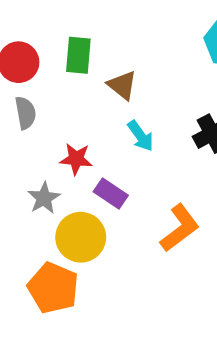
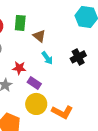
orange L-shape: (180, 228) -> (62, 112), moved, turned 65
yellow circle: (81, 237) -> (36, 104), moved

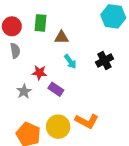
brown triangle: (39, 36) -> (61, 37), turned -40
yellow circle: (36, 104) -> (58, 127), moved

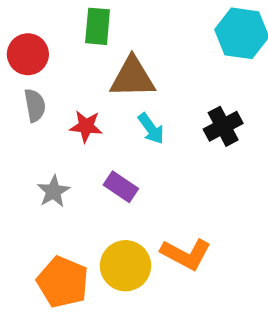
green rectangle: (40, 23) -> (98, 26), moved
brown triangle: (61, 37) -> (132, 77), size x1.5
red star: (39, 73) -> (86, 126), moved

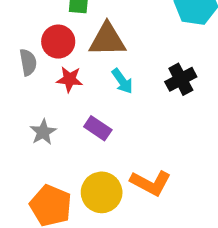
red circle: (28, 54) -> (58, 42), moved

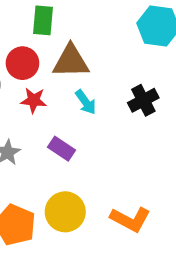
orange L-shape: (151, 183) -> (130, 219), moved

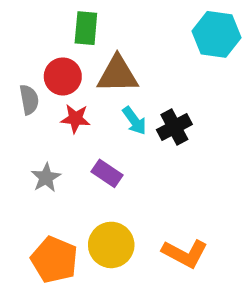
black cross: (143, 100) -> (174, 127), moved

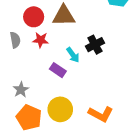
gray semicircle: (29, 100) -> (15, 40), moved
cyan arrow: (134, 121) -> (73, 55), moved
gray star: (46, 178) -> (21, 90), moved

